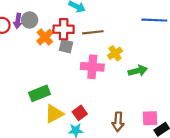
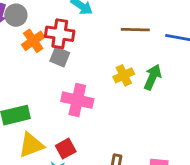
brown line: (93, 32) -> (135, 30), moved
pink cross: (92, 67) -> (77, 100), moved
green arrow: (138, 71) -> (153, 77), moved, turned -60

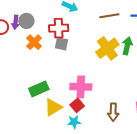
orange cross: (33, 41) -> (34, 42), moved
yellow cross: (124, 75) -> (107, 48), size x1.6
pink cross: (77, 100) -> (81, 87), moved

